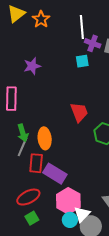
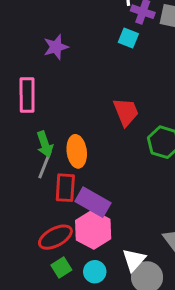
cyan square: (82, 61) -> (128, 38), turned 32
pink hexagon: (68, 201) -> (93, 230), moved
cyan circle: (70, 220) -> (95, 272), moved

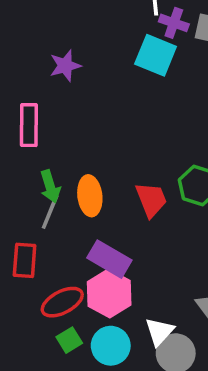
cyan square: (128, 38) -> (156, 55), size x1.6
red trapezoid: (126, 112) -> (151, 200), moved
red rectangle: (65, 188) -> (25, 260), moved
cyan circle: (95, 272) -> (111, 346), size x1.4

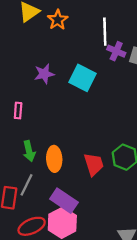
cyan square: (156, 55) -> (83, 78), moved
pink rectangle: (29, 125) -> (18, 110), size x0.6
gray line: (50, 212) -> (27, 185), moved

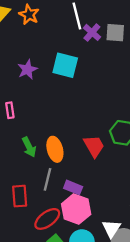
purple cross: (116, 51) -> (92, 32), turned 30
gray line: (27, 185) -> (48, 179), moved
purple rectangle: (64, 201) -> (73, 187), size x0.7

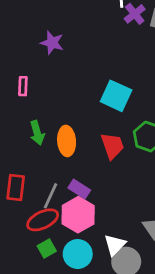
cyan square: (65, 65) -> (116, 96), moved
purple star: (27, 69) -> (52, 43), turned 30
gray line: (48, 179) -> (51, 196), moved

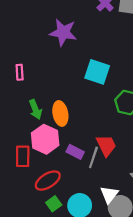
purple star: (52, 43) -> (63, 32), moved, size x1.4
red trapezoid: (112, 146) -> (106, 145), moved
gray line: (51, 196) -> (93, 157), moved
pink hexagon: (78, 215) -> (45, 139), moved

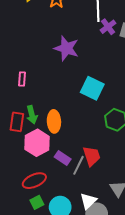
red rectangle: (23, 156) -> (17, 122), moved

